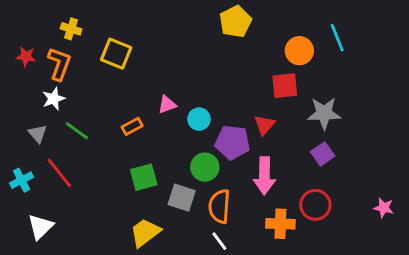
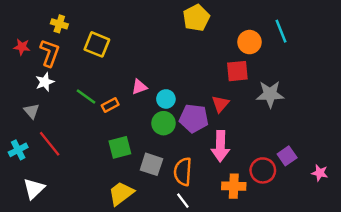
green line: (77, 131) -> (86, 97), moved
purple square: (323, 154) -> (287, 156), moved
green circle: (205, 167) -> (163, 123), moved

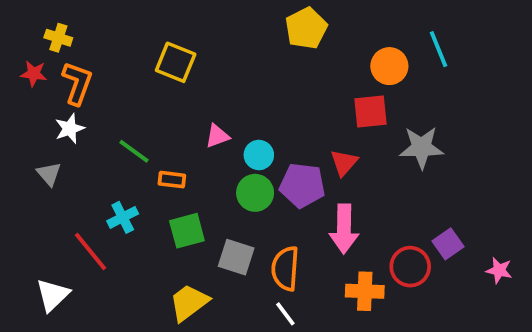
yellow cross: (59, 24) -> (58, 38), moved
yellow square: (97, 44) -> (176, 62), moved
orange rectangle: (110, 105) -> (172, 180), moved, turned 35
red line: (50, 144) -> (90, 251), moved
cyan cross: (18, 150) -> (123, 217), moved

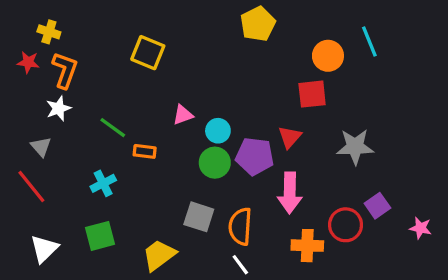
gray star: (422, 147) -> (355, 147), moved
green square: (187, 231) -> (100, 236), moved
red line: (90, 251) -> (31, 187), moved

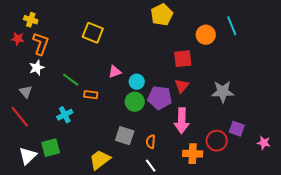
red square: (312, 94) -> (183, 59), moved
purple square: (377, 206) -> (237, 129), turned -35
orange semicircle: (240, 226) -> (151, 142), size x0.6
green square: (100, 236) -> (51, 148), moved

